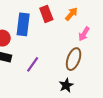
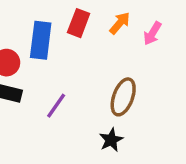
red rectangle: (46, 14) -> (79, 23), turned 42
pink arrow: (84, 34) -> (152, 33), moved

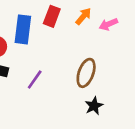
pink arrow: (152, 33) -> (108, 24), turned 36
black star: (111, 140) -> (94, 106), moved

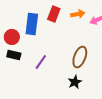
orange arrow: (83, 16) -> (78, 14), turned 40
black star: (94, 106) -> (75, 82), moved

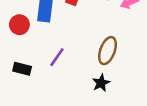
black rectangle: (14, 55) -> (22, 69), moved

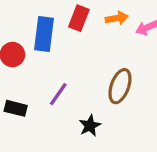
black star: (101, 83) -> (90, 126), moved

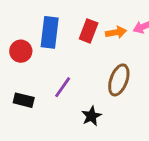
red rectangle: (79, 18) -> (89, 31), moved
orange arrow: (117, 18) -> (116, 32), moved

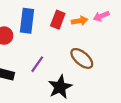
brown ellipse: (119, 80) -> (82, 58), turned -70
black star: (91, 116) -> (60, 87), size x1.5

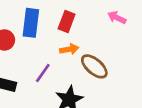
pink arrow: (101, 16) -> (117, 18), turned 49
orange arrow: (80, 21) -> (69, 49), moved

